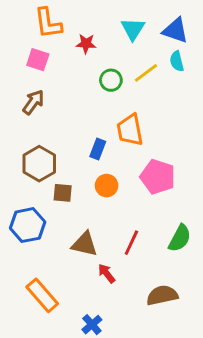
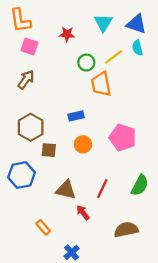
orange L-shape: (48, 23) -> (20, 20), moved
orange trapezoid: (130, 130) -> (101, 84), moved
blue rectangle: (98, 149) -> (76, 116), turned 56
orange rectangle: (42, 295) -> (43, 227), moved, size x0.6

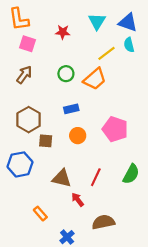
green circle: (86, 63) -> (66, 74), moved
orange trapezoid: (101, 84) -> (95, 79), turned -120
brown semicircle: (126, 230) -> (103, 222), moved

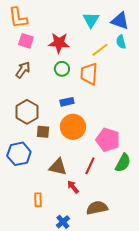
red star: (63, 32) -> (59, 43), moved, size x1.5
orange trapezoid: (95, 79) -> (89, 74), turned 135
pink pentagon: (115, 129) -> (108, 140), moved
orange circle: (78, 136) -> (73, 127), size x1.6
orange rectangle: (40, 214) -> (38, 200), turned 40

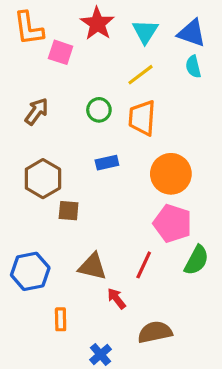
pink square: (26, 41) -> (61, 52), moved
red star: (59, 43) -> (97, 24), moved, turned 30
yellow line: (100, 50) -> (141, 75), moved
orange circle: (73, 127) -> (171, 174), moved
blue hexagon: (19, 154) -> (30, 271), moved

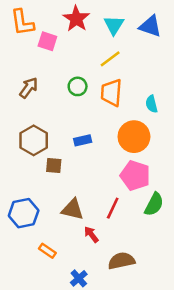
cyan semicircle: (193, 67) -> (152, 104), moved
blue rectangle: (107, 163) -> (83, 140), moved
orange rectangle: (61, 319) -> (47, 251), turned -54

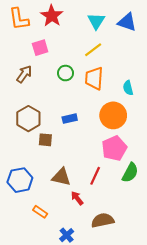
red star: (76, 19) -> (52, 16), moved
pink square: (47, 41) -> (40, 48), moved, turned -35
pink pentagon: (135, 176) -> (114, 148), turned 30

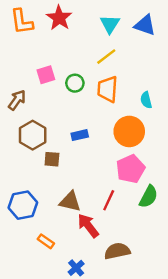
pink square: (40, 48) -> (46, 75), moved
brown arrow: (24, 74) -> (17, 100), moved
red arrow: (77, 198) -> (88, 226), size x1.5

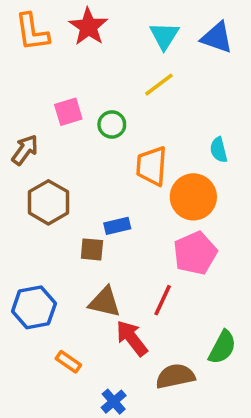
orange trapezoid: (107, 89) -> (152, 166), moved
blue rectangle: (80, 135) -> (117, 226), moved
brown square: (52, 159) -> (92, 249), moved
green semicircle: (149, 197) -> (222, 347), moved

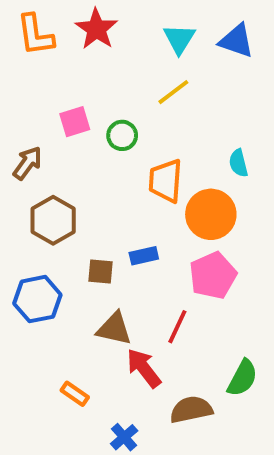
blue rectangle: (117, 226) -> (144, 256), moved
blue hexagon: (34, 307) -> (37, 299), moved

